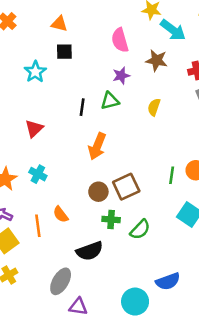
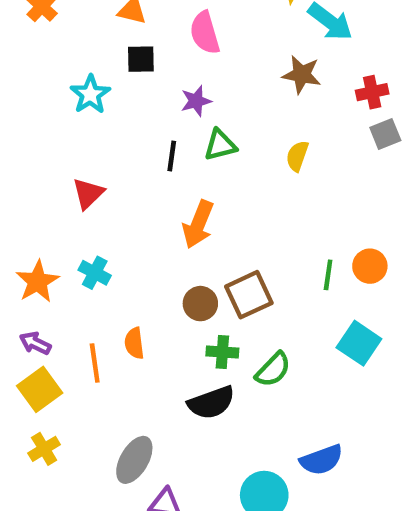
pink semicircle: (120, 40) -> (205, 33), moved
purple star: (121, 76) -> (196, 101), moved
orange semicircle: (61, 214) -> (134, 343), turned 30
black semicircle: (90, 251) -> (211, 403), moved

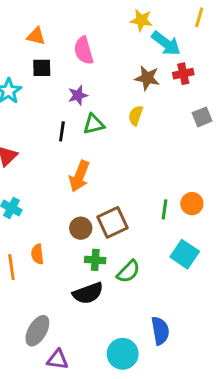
red cross: (372, 92) -> (183, 74), moved
yellow semicircle: (297, 156) -> (136, 116), moved
blue semicircle: (321, 460) -> (160, 331), turned -80

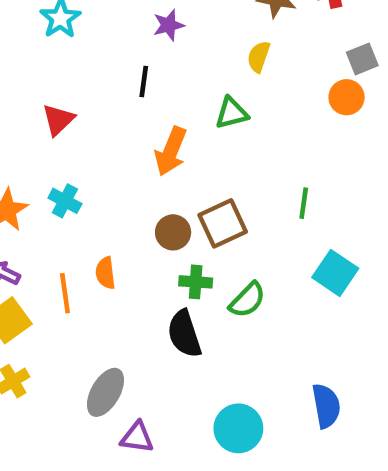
green triangle: (94, 124) -> (232, 113), moved
orange circle: (192, 204) -> (347, 97), moved
black semicircle: (88, 293) -> (184, 334), turned 92
blue semicircle: (160, 331) -> (326, 406), moved

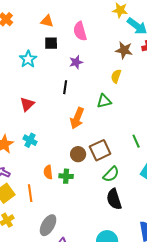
green line: (304, 203) -> (136, 141), turned -32
green cross: (196, 282) -> (66, 176), moved
orange line: (65, 293) -> (30, 193), moved
green semicircle: (247, 300) -> (111, 174), moved
black semicircle: (184, 334) -> (114, 199), moved

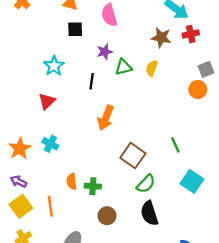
cyan star: (28, 59) -> (54, 66), moved
green triangle: (104, 101) -> (123, 67), moved
brown square: (100, 150) -> (133, 156), turned -30
brown circle: (78, 154) -> (107, 216), moved

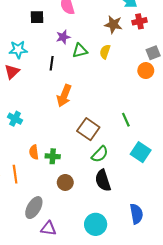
cyan star: (54, 66) -> (18, 50), turned 30
red triangle: (47, 101) -> (12, 72), moved

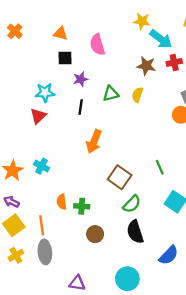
purple star: (63, 37) -> (81, 79), moved
gray ellipse: (34, 208) -> (45, 252), moved, turned -35
blue semicircle: (136, 214) -> (169, 255), moved, turned 54

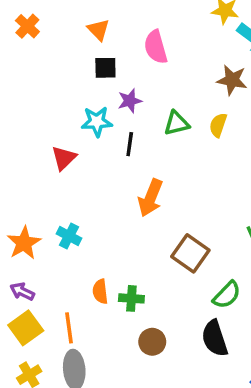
orange triangle: (61, 33) -> (98, 30), turned 32
cyan star: (45, 93) -> (97, 122), moved
green semicircle: (132, 204) -> (227, 295), moved

